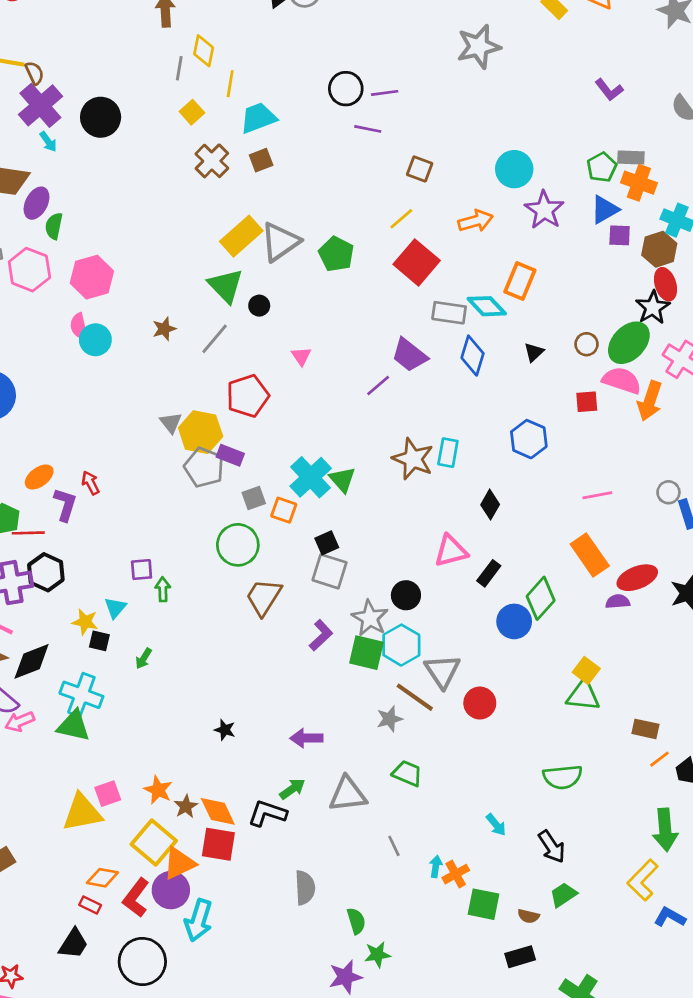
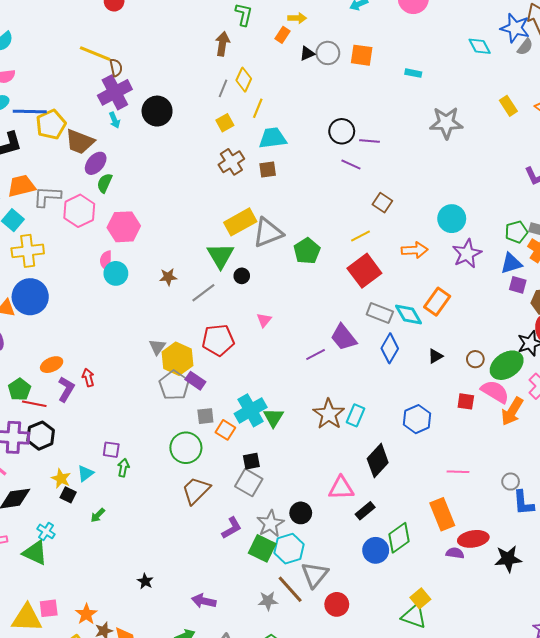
black diamond: (490, 505) -> (378, 461), size x1.5
cyan cross: (81, 695) -> (46, 531), size x0.6

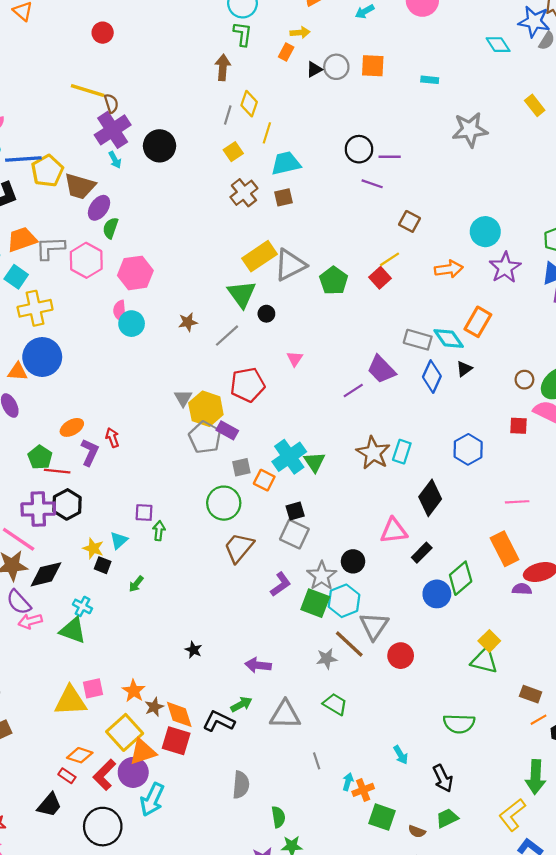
red square: (364, 271) -> (380, 278), moved, size x0.6
black triangle: (435, 356) -> (464, 369), moved

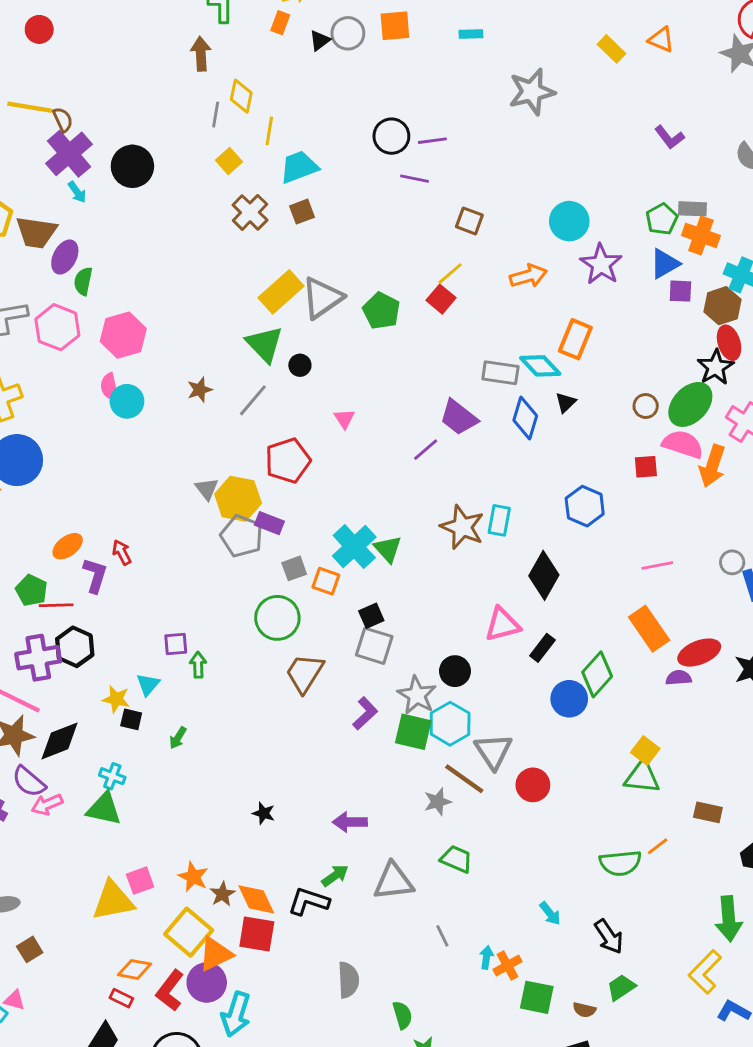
orange line: (539, 720) -> (658, 846), moved

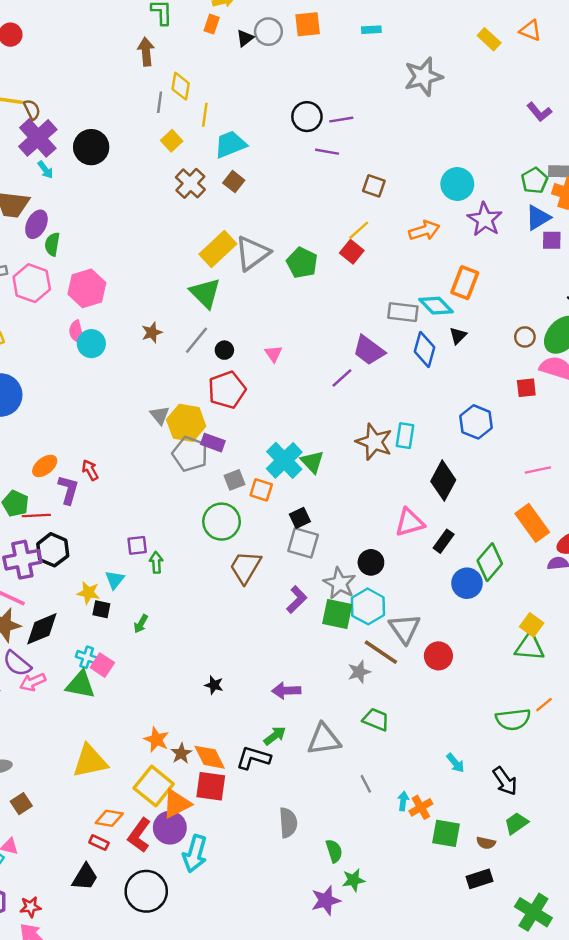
brown square: (302, 212) -> (234, 182), turned -30
black circle: (300, 365) -> (224, 350), moved
pink square: (140, 881) -> (102, 665), moved, turned -35

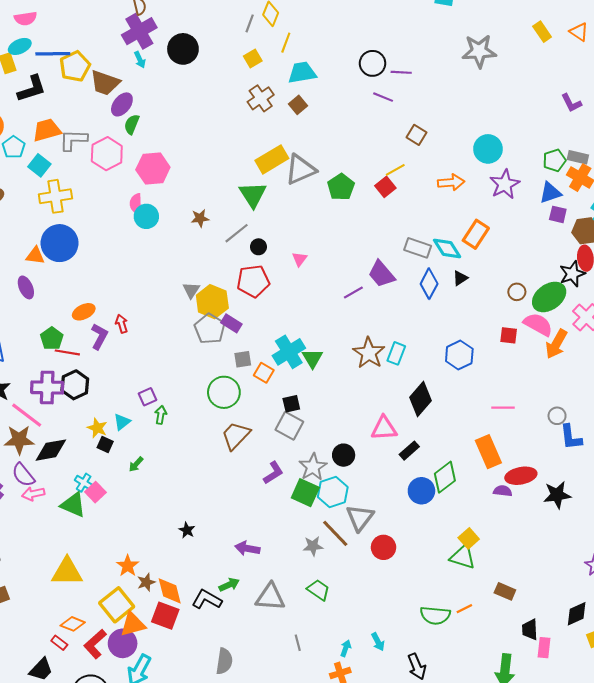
purple square: (137, 545) -> (148, 397), turned -30
cyan arrow: (403, 801) -> (346, 648), moved

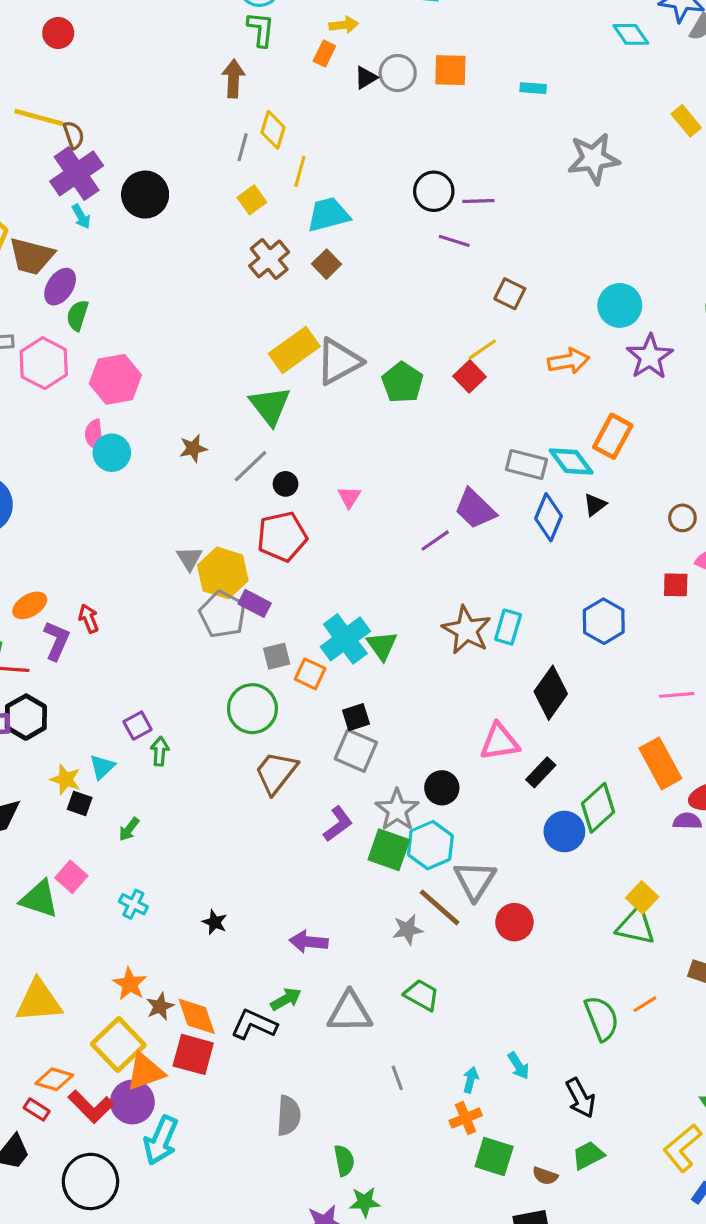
cyan cross: (84, 483) -> (133, 904), moved
green semicircle: (435, 615) -> (602, 1018), turned -112
red L-shape: (95, 644) -> (91, 1107), turned -88

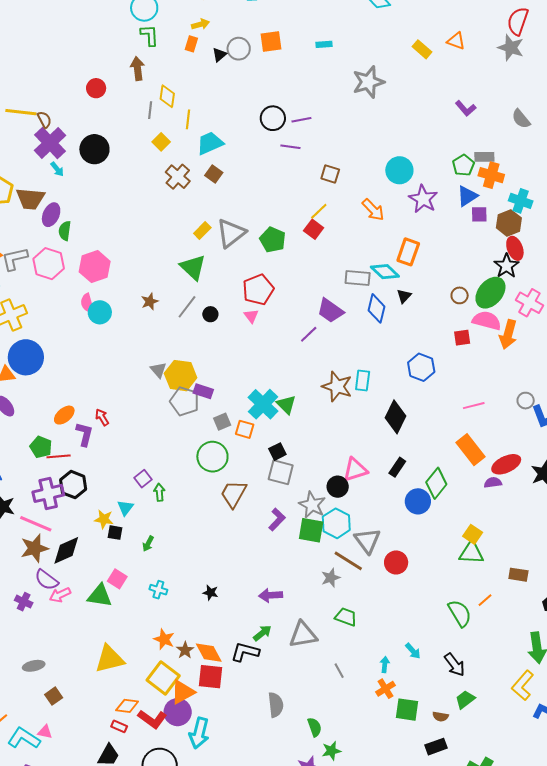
red circle: (58, 33) -> (96, 88), moved
yellow rectangle: (294, 350) -> (202, 230), size x0.6
orange arrow: (568, 361) -> (373, 210), turned 65
red pentagon: (282, 537) -> (258, 290), moved
pink triangle: (499, 742) -> (355, 470), moved

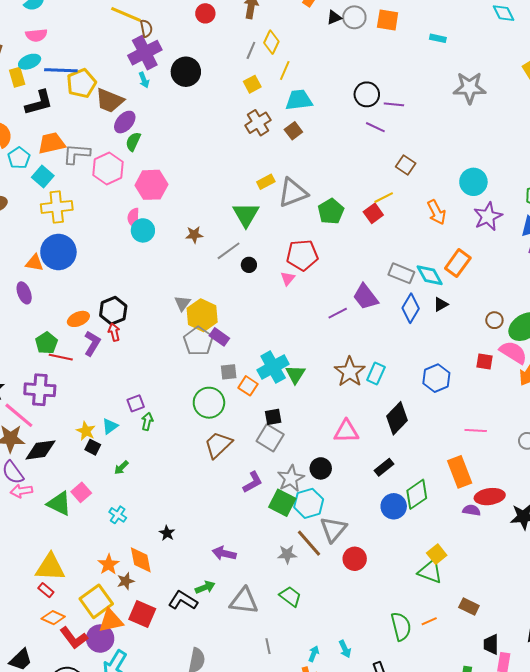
pink triangle: (355, 470) -> (346, 431), moved
black hexagon: (73, 485) -> (113, 311), moved
orange diamond: (209, 653) -> (141, 560), moved
red rectangle: (119, 726) -> (46, 590), moved

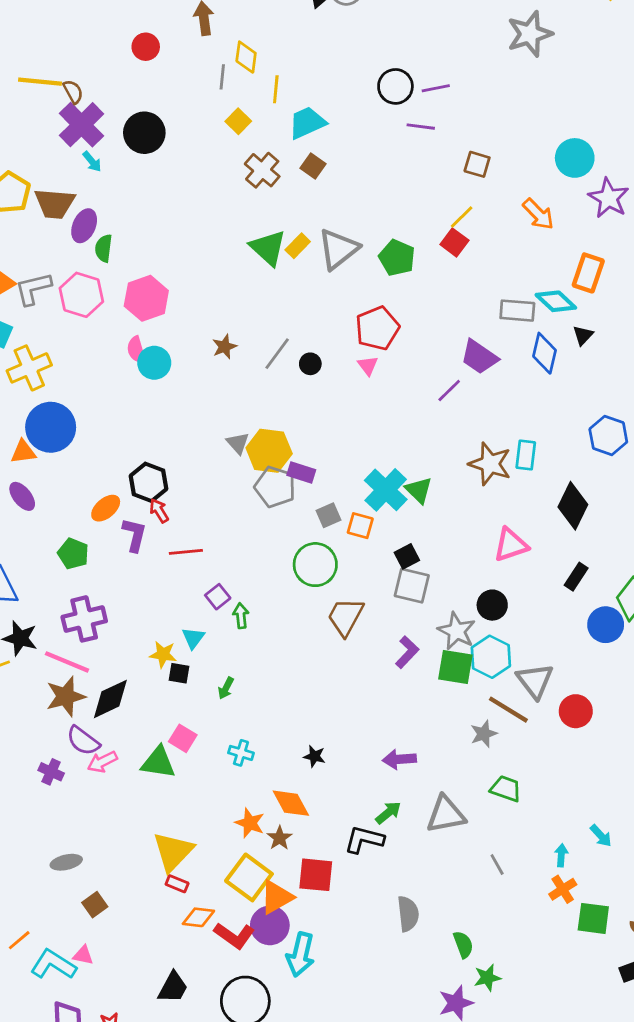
green triangle: (246, 215) -> (268, 248), moved
red line: (61, 357) -> (186, 552), moved
yellow triangle: (50, 567) -> (173, 851), turned -32

